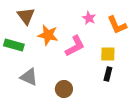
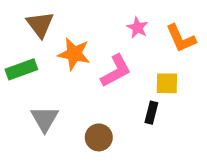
green rectangle: (14, 45) -> (21, 69), turned -36
black rectangle: (108, 74) -> (151, 113), moved
gray triangle: (29, 77) -> (45, 119), turned 36

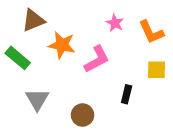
brown triangle: (40, 24) -> (33, 20), turned 45
green rectangle: (21, 69) -> (18, 58), turned 60
yellow square: (167, 83) -> (156, 70), moved

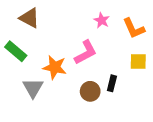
brown triangle: (33, 20) -> (29, 18), turned 50
orange star: (62, 45) -> (55, 67), moved
brown circle: (83, 115) -> (90, 91), moved

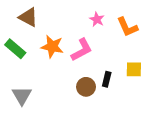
yellow square: (138, 62) -> (134, 69), moved
orange star: (55, 67) -> (52, 47), moved
gray triangle: (33, 88) -> (22, 96), moved

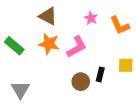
brown triangle: (28, 17) -> (48, 16), moved

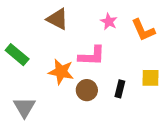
orange star: (49, 44) -> (61, 72), moved
pink L-shape: (77, 47) -> (92, 56), turned 30
brown circle: (81, 82) -> (87, 90), moved

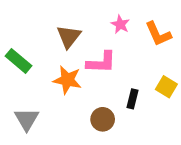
brown triangle: (57, 19) -> (69, 37), moved, turned 40
yellow square: (151, 78) -> (166, 87), turned 30
brown circle: (87, 90) -> (103, 119), moved

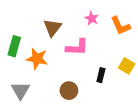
green rectangle: (19, 61) -> (14, 46), turned 66
orange star: (67, 80) -> (37, 59), moved
brown circle: (103, 119) -> (69, 91), moved

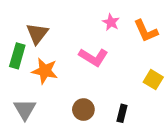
brown triangle: (52, 28) -> (37, 33), moved
pink L-shape: (77, 47) -> (93, 57), turned 30
black rectangle: (101, 75) -> (122, 113), moved

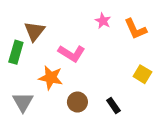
pink L-shape: (93, 57) -> (72, 53), moved
orange star: (45, 71) -> (51, 78), moved
black rectangle: (122, 113) -> (113, 105), turned -49

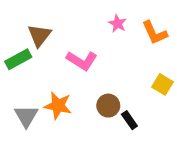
green rectangle: (16, 52) -> (18, 59), turned 45
orange star: (51, 78) -> (58, 106), moved
brown circle: (77, 102) -> (108, 106), moved

